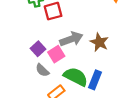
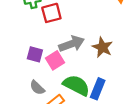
purple square: (38, 49) -> (35, 54), turned -32
gray semicircle: (42, 70) -> (37, 88), moved

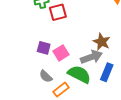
gray arrow: (72, 44) -> (91, 57), moved
blue rectangle: (98, 89) -> (107, 72), moved

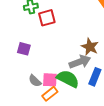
purple square: (44, 48) -> (24, 49), moved
pink square: (61, 53) -> (50, 80), moved, turned 35

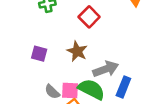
red square: (47, 18) -> (89, 17), moved, turned -30
brown star: (90, 47) -> (77, 51), moved

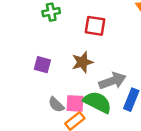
red square: (89, 17) -> (95, 26), turned -36
brown star: (77, 51) -> (82, 62), turned 30

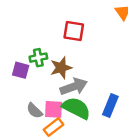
green cross: (51, 12) -> (38, 58), moved
gray arrow: (112, 81) -> (74, 87), moved

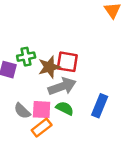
red square: (74, 31) -> (67, 62), moved
green semicircle: (76, 108) -> (65, 108), size x0.6

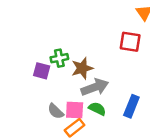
red square: (67, 62) -> (130, 42), moved

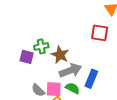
brown star: (82, 68) -> (60, 55), turned -30
blue rectangle: (131, 106) -> (91, 79), moved

